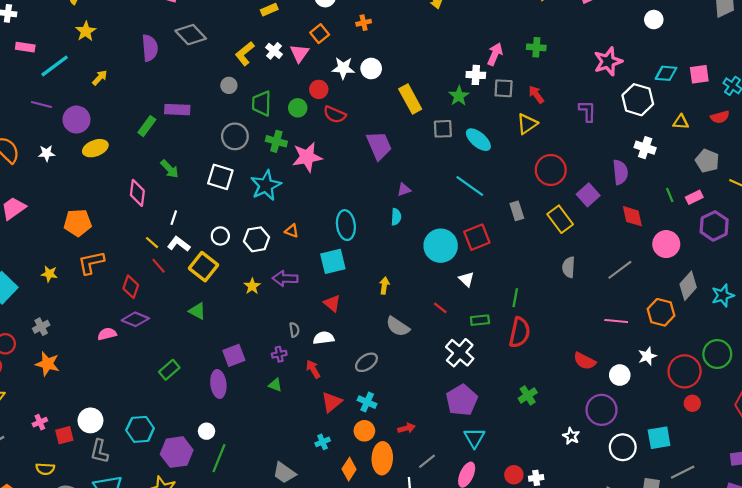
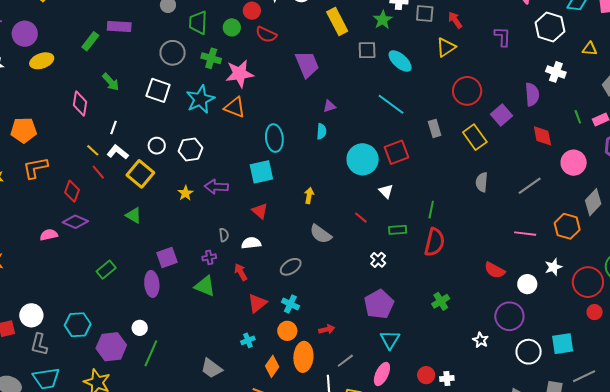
orange triangle: (292, 231) -> (235, 107), moved, size x1.6
white cross: (460, 353) -> (378, 260), size x0.6
green triangle: (275, 385) -> (205, 286), size x1.6

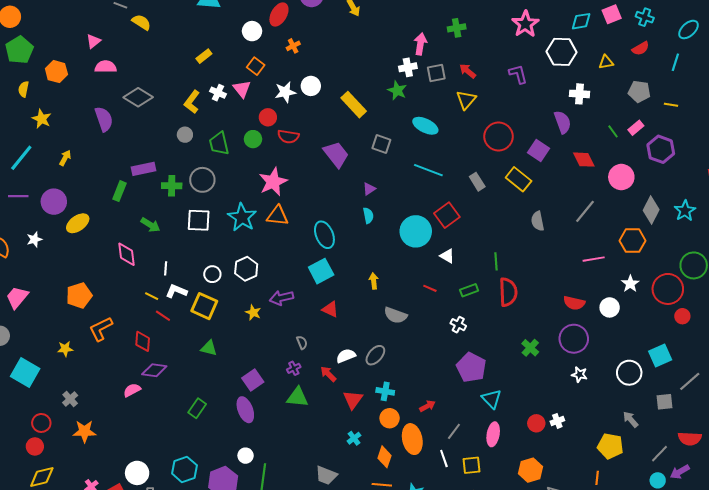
gray square: (367, 50) -> (381, 144), moved, turned 36
green cross: (211, 58) -> (172, 186), moved
white semicircle: (251, 243) -> (346, 356), moved
purple circle: (509, 316) -> (574, 339), moved

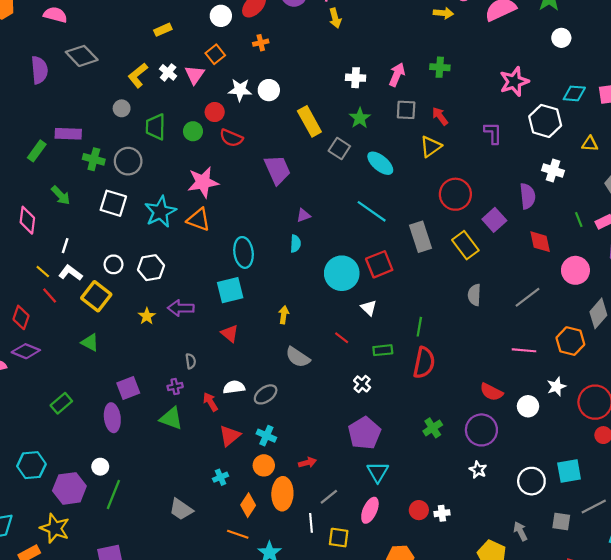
white cross: (408, 67) -> (356, 78), moved
gray square: (381, 144) -> (339, 149), moved
gray rectangle: (477, 182) -> (421, 237), size x1.5

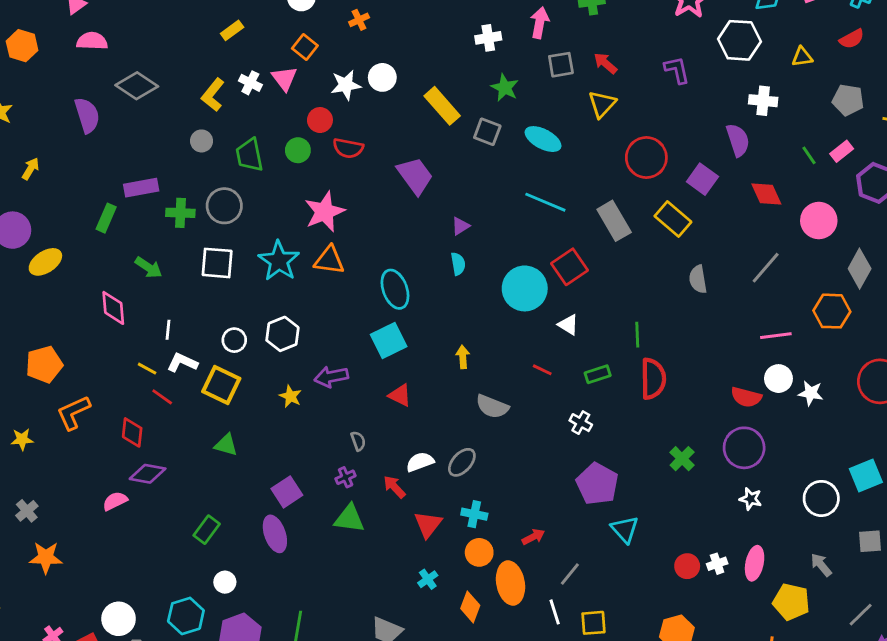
white star: (556, 387) -> (811, 393), moved, turned -30
white circle: (528, 406) -> (778, 379), moved
white circle: (100, 467) -> (225, 582), moved
pink ellipse: (370, 510) -> (755, 563), moved

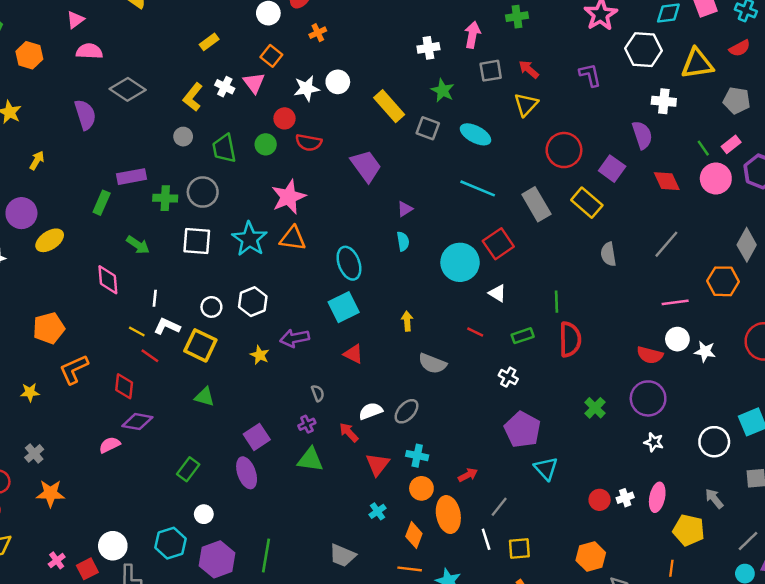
yellow triangle: (802, 57) -> (697, 64), size x1.8
pink circle: (819, 220) -> (716, 178), moved

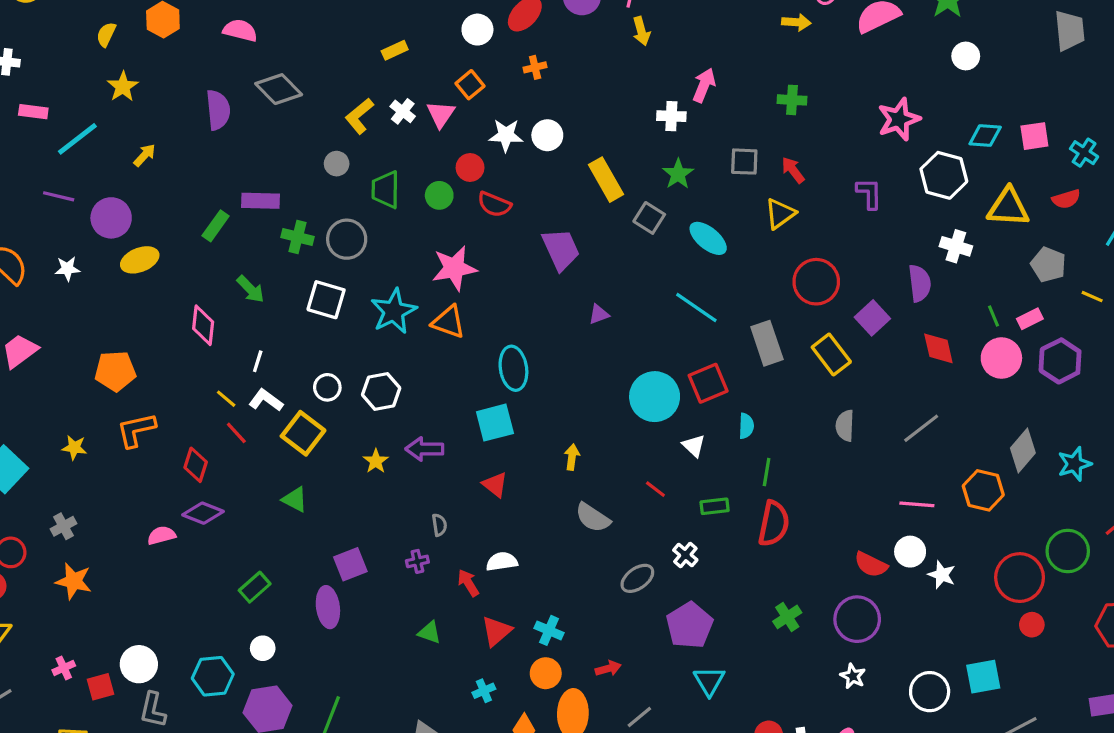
pink arrow: (472, 35) -> (704, 85), moved
cyan semicircle: (403, 241) -> (746, 426), moved
gray ellipse: (407, 411) -> (637, 578), moved
green triangle: (310, 460) -> (429, 632), moved, size x0.7

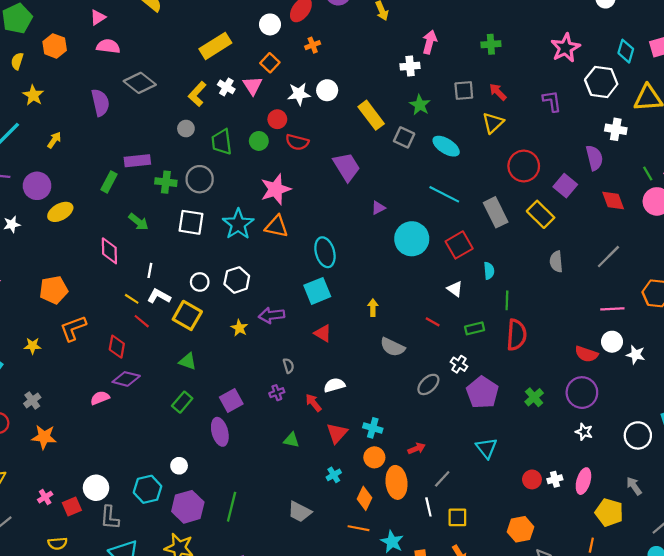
yellow rectangle: (395, 50) -> (215, 46), size x1.8
cyan diamond: (985, 135) -> (626, 51), turned -70
cyan circle: (655, 397) -> (412, 239), moved
green rectangle: (255, 587) -> (182, 402), moved
purple pentagon: (689, 625) -> (482, 392), moved

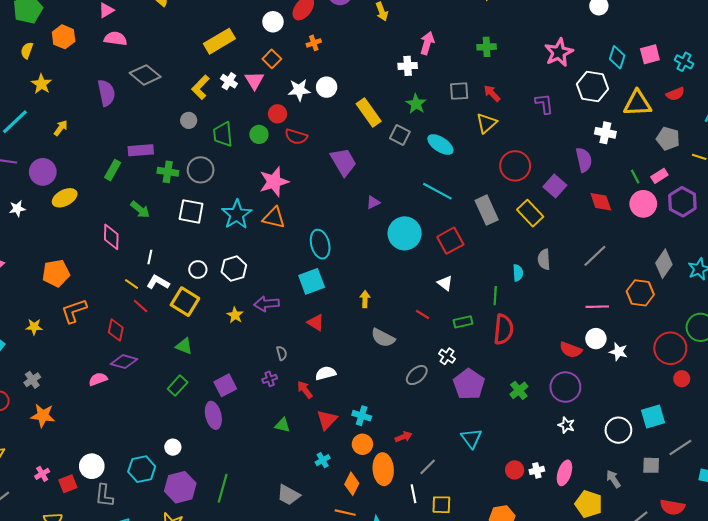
cyan semicircle: (489, 271) -> (518, 273), moved

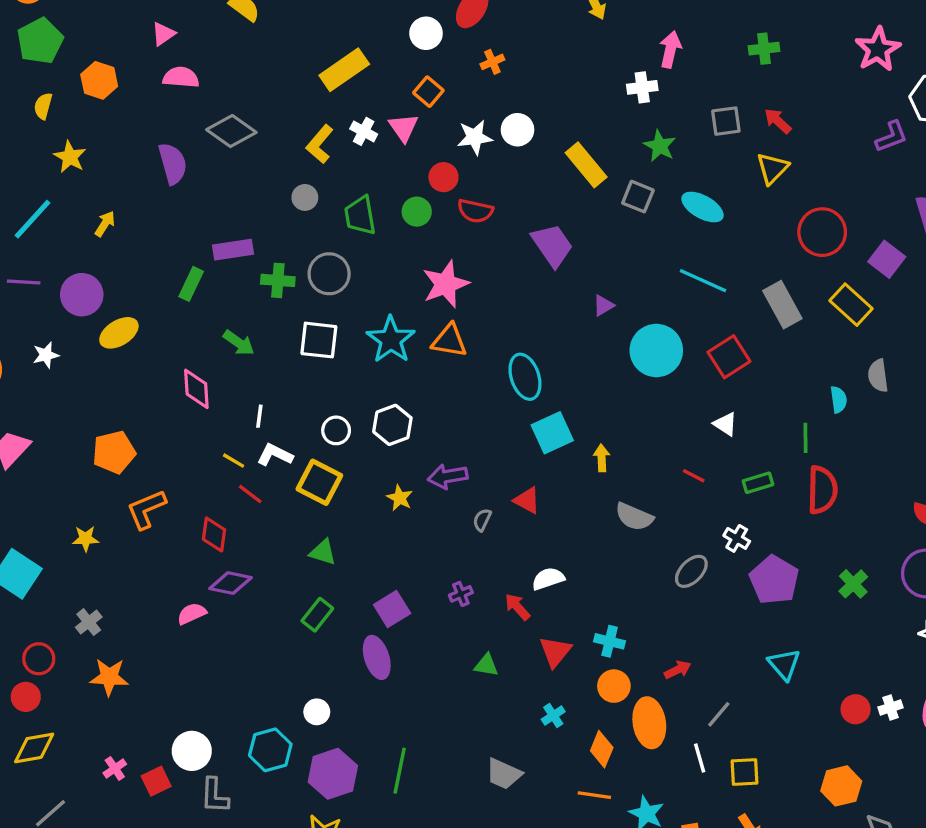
purple L-shape: (544, 104) -> (891, 137), moved, turned 80
cyan square: (312, 281) -> (552, 433), moved
gray semicircle: (282, 353) -> (482, 520), moved, turned -136

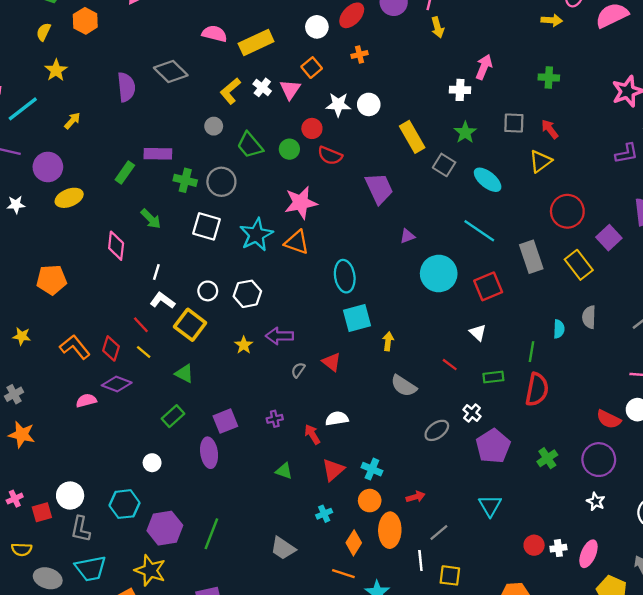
pink semicircle: (181, 77) -> (214, 34), moved
green trapezoid: (360, 215) -> (250, 145), turned -40
yellow line: (234, 461) -> (144, 352), moved
orange L-shape: (146, 509) -> (75, 347), moved, turned 64
white circle: (317, 712) -> (152, 463), moved

